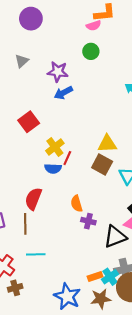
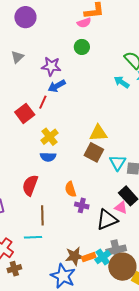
red line: (67, 158) -> (43, 102), moved
brown line: (25, 224) -> (42, 215), moved
brown star: (101, 299) -> (75, 256), moved

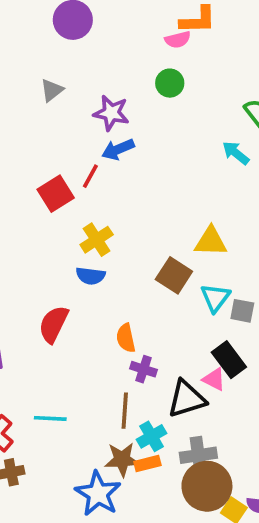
yellow triangle: (98, 133) -> (211, 241), moved
brown line: (42, 215) -> (125, 411), moved
cyan cross: (103, 257) -> (152, 436), moved

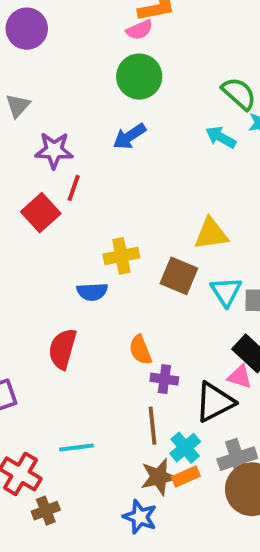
green circle: (170, 83) -> (139, 77), size x1.5
purple star: (111, 113) -> (54, 150), moved
blue arrow: (118, 149) -> (129, 136), moved
yellow cross: (97, 240) -> (121, 256), moved, turned 32
blue star: (98, 494) -> (140, 517), size x0.7

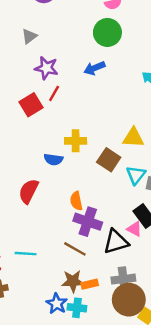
purple cross: (164, 379) -> (88, 222), size x1.6
brown line: (152, 426) -> (75, 249), turned -65
cyan cross: (185, 448) -> (77, 308), moved, turned 36

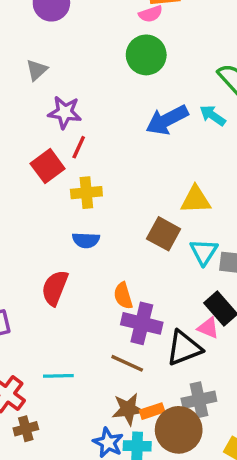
blue arrow: (94, 68) -> (167, 120), moved, size x1.4
yellow cross: (76, 141) -> (86, 193), moved
brown circle: (129, 300) -> (179, 430), moved

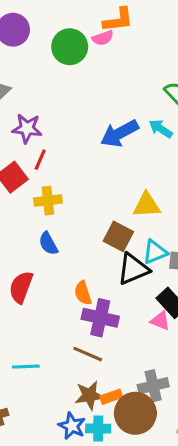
green circle: (146, 55) -> (70, 47), moved
blue semicircle: (86, 240) -> (48, 243), turned 60
cyan triangle: (204, 252) -> (155, 252), turned 36
black triangle: (184, 348) -> (133, 269), moved

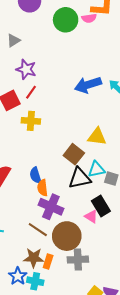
blue semicircle: (48, 243) -> (35, 175), moved
orange rectangle: (111, 397) -> (48, 261), turned -64
brown circle: (135, 413) -> (67, 236), moved

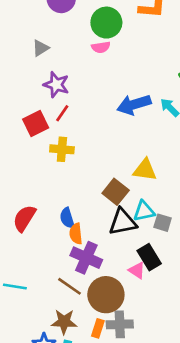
pink semicircle: (89, 18) -> (101, 47), moved
orange rectangle: (48, 261) -> (98, 328), moved

